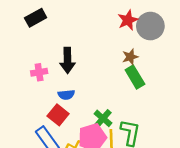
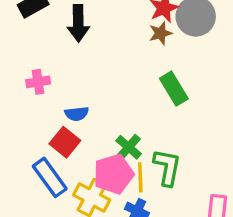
brown star: (130, 57) -> (160, 33), moved
black arrow: (67, 60) -> (78, 23), moved

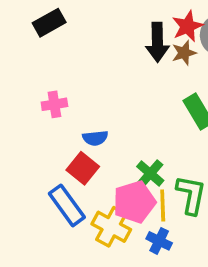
black arrow: (78, 23) -> (157, 42), moved

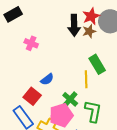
pink cross: (54, 104) -> (31, 43), moved, turned 32
blue semicircle: (95, 138) -> (47, 79), moved, turned -32
yellow line: (163, 205) -> (86, 79), moved

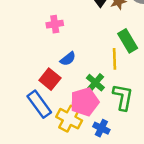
pink cross: (31, 43) -> (55, 24), moved, turned -32

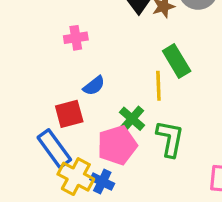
red square: (50, 79) -> (69, 114), turned 36
yellow cross: (69, 119) -> (76, 177), moved
blue cross: (101, 128) -> (102, 182), moved

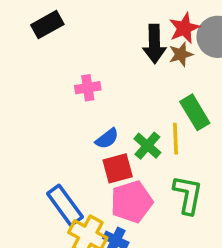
red square: (69, 114) -> (118, 168), moved
green cross: (132, 119) -> (147, 146), moved

